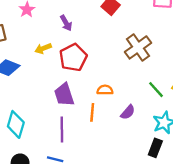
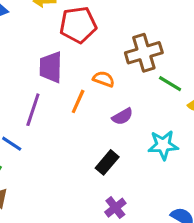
brown cross: (138, 47) -> (144, 53), moved
green line: (156, 90) -> (170, 84), moved, turned -36
black rectangle: (155, 148) -> (107, 162), moved

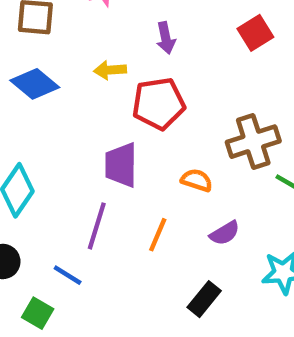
orange line: (78, 101) -> (158, 235), moved

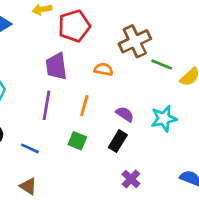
purple semicircle: (225, 233) -> (125, 114), moved, turned -108
blue line: (68, 275) -> (30, 148), moved
green square: (38, 313) -> (77, 141), moved

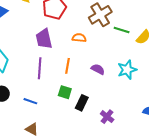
black rectangle: (118, 141) -> (82, 103), moved

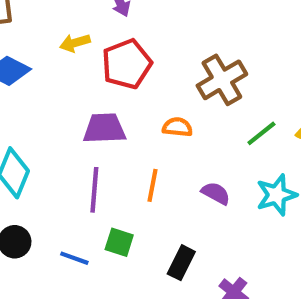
green line: (122, 30) -> (261, 133), moved, turned -56
purple trapezoid: (44, 39) -> (104, 128), turned 100
green square: (65, 92) -> (119, 242), moved

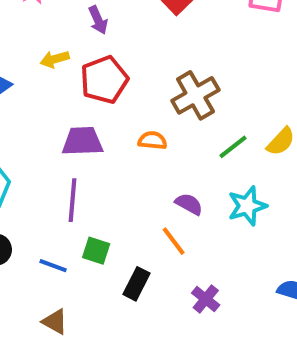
orange line: (153, 185) -> (174, 241), moved, turned -48
black rectangle: (181, 263) -> (136, 284), moved

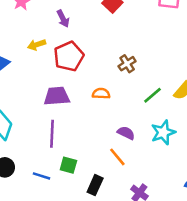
brown cross: (195, 95) -> (127, 64), size x0.6

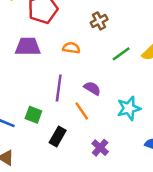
cyan star: (163, 132) -> (129, 108), moved
purple line: (52, 134) -> (59, 88), moved

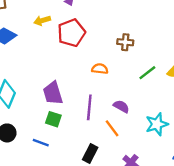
brown cross: (99, 21) -> (125, 42), turned 35
purple trapezoid: (28, 47) -> (53, 93), moved, turned -105
green square: (33, 115) -> (53, 119), moved

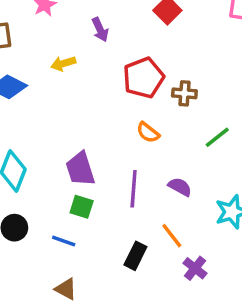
red pentagon: (71, 33) -> (144, 78), moved
orange semicircle: (100, 69) -> (148, 133), turned -147
orange line: (112, 128) -> (172, 236), moved

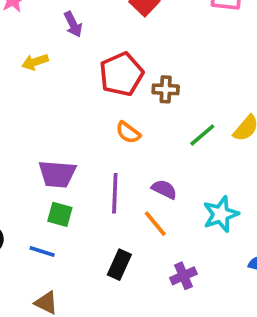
purple trapezoid: (80, 169) -> (57, 174), turned -66
orange line: (172, 236) -> (155, 224), moved
purple cross: (195, 268) -> (183, 276), turned 30

